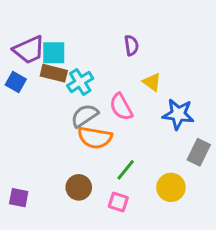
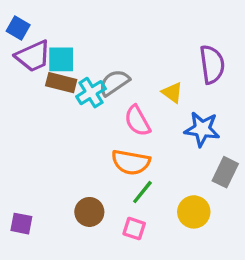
purple semicircle: (131, 45) -> (212, 64), moved, size x1.6
blue square: (16, 82) -> (18, 28), moved
gray semicircle: (85, 116) -> (114, 83), moved
orange semicircle: (95, 138) -> (131, 162), moved

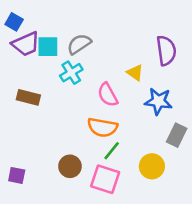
brown rectangle: (61, 83) -> (28, 97), moved
gray semicircle: (114, 83) -> (79, 44), moved
pink square: (134, 229) -> (105, 179), size x1.6

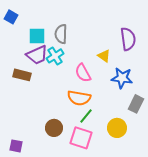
purple trapezoid: (26, 44) -> (37, 55), moved
gray semicircle: (79, 44) -> (61, 34), turned -54
purple square: (17, 175) -> (16, 146), moved

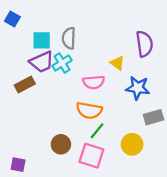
pink semicircle: (83, 73) -> (94, 82), turned -66
brown rectangle: (22, 75) -> (25, 84), turned -42
gray rectangle: (136, 104) -> (154, 117), turned 48

